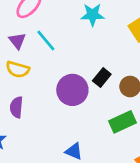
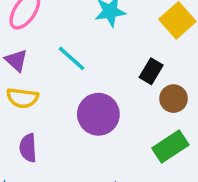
cyan line: (46, 40) -> (71, 58), moved
black rectangle: (102, 77) -> (151, 71), moved

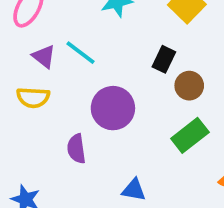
purple triangle: (16, 60) -> (44, 56), moved
purple semicircle: (28, 148) -> (76, 149), moved

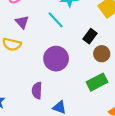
cyan line: (81, 53) -> (56, 20), moved
purple semicircle: (76, 149) -> (37, 91), moved

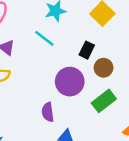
purple circle: (56, 59) -> (70, 82), moved
purple semicircle: (37, 91) -> (48, 112), moved

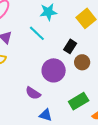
green rectangle: (104, 101) -> (79, 101), moved
purple semicircle: (48, 112) -> (33, 93), turned -56

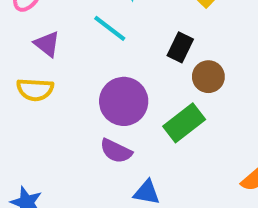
purple circle: (54, 70) -> (124, 101), moved
green rectangle: (79, 101) -> (184, 123), moved

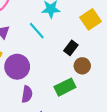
purple circle: (124, 101) -> (17, 67), moved
purple semicircle: (116, 151) -> (27, 94), turned -119

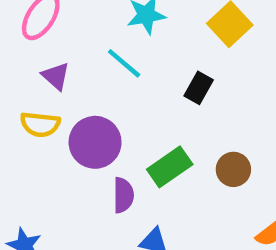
brown circle: (82, 66) -> (233, 169), moved
green rectangle: (65, 87) -> (170, 167), moved

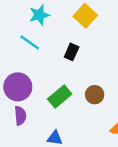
purple semicircle: (123, 195) -> (20, 116), moved

